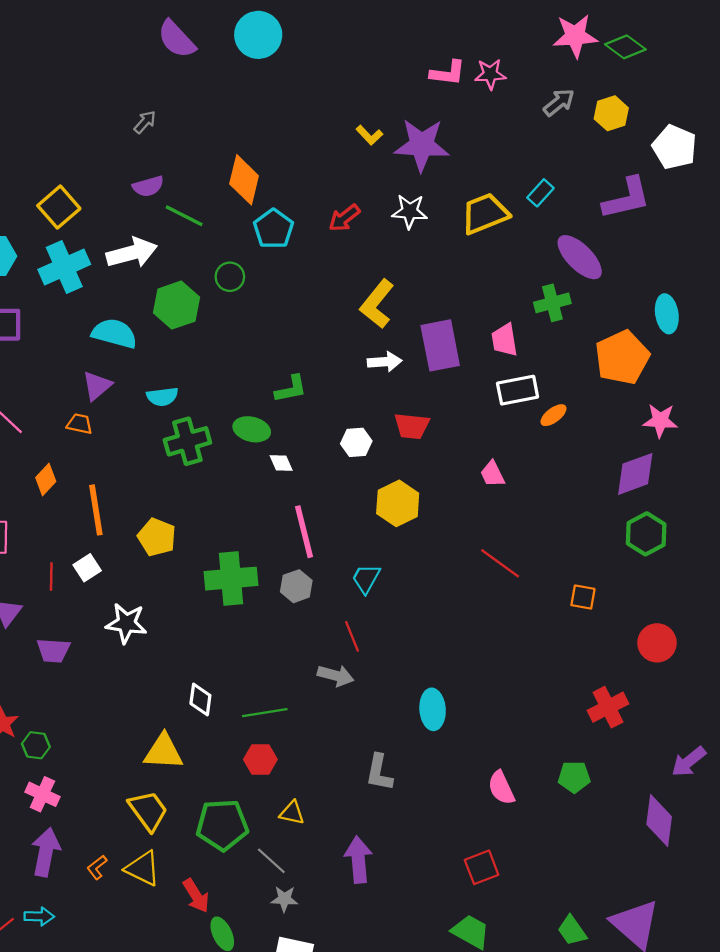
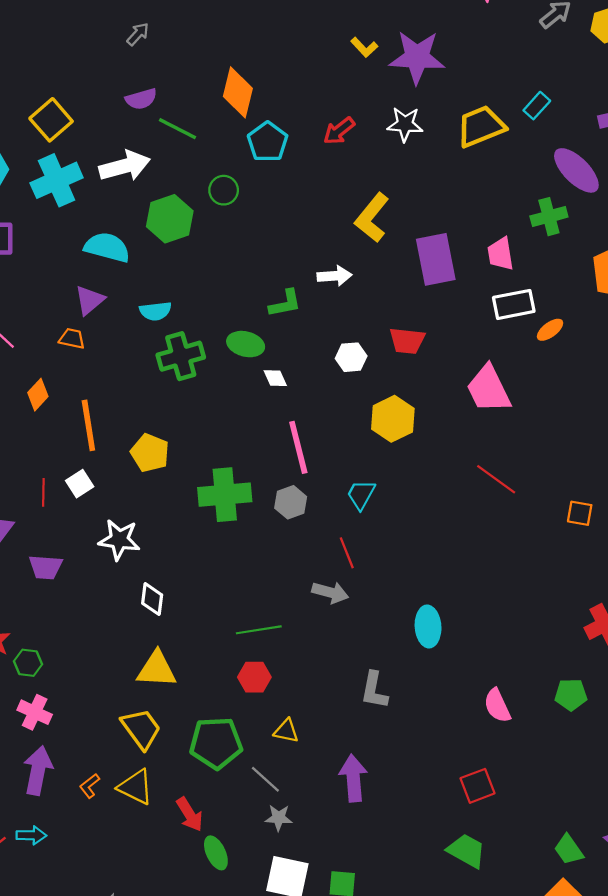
white arrow: (385, 362) -> (335, 276), moved
pink trapezoid: (492, 474) -> (488, 389), size x1.8
white diamond: (200, 700) -> (152, 599), moved

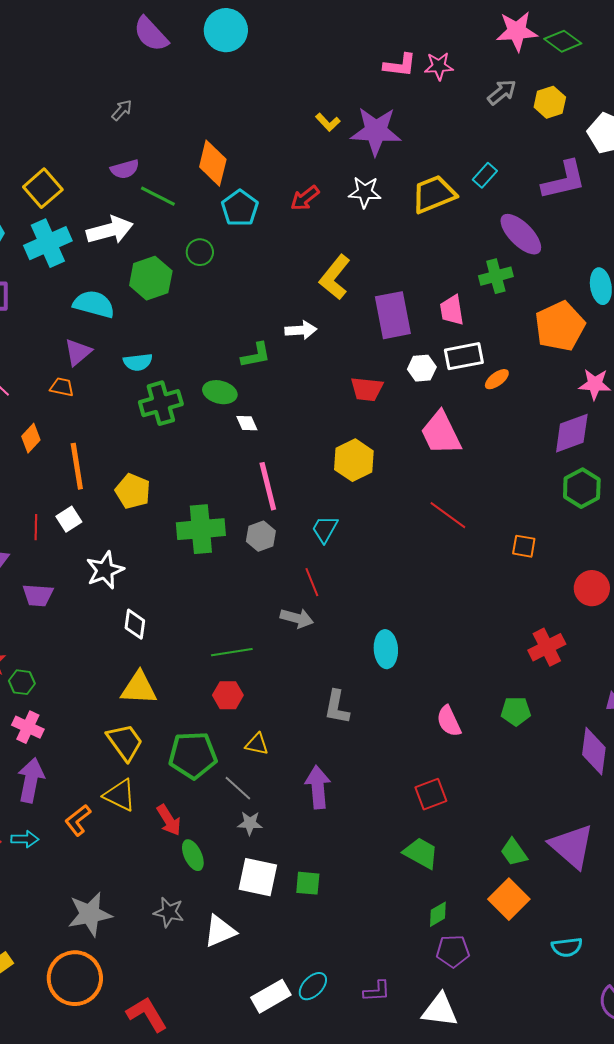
white hexagon: (351, 357) -> (422, 368), moved
white star: (119, 540) -> (105, 570), turned -30
orange L-shape: (90, 786) -> (78, 820), moved, size x1.4

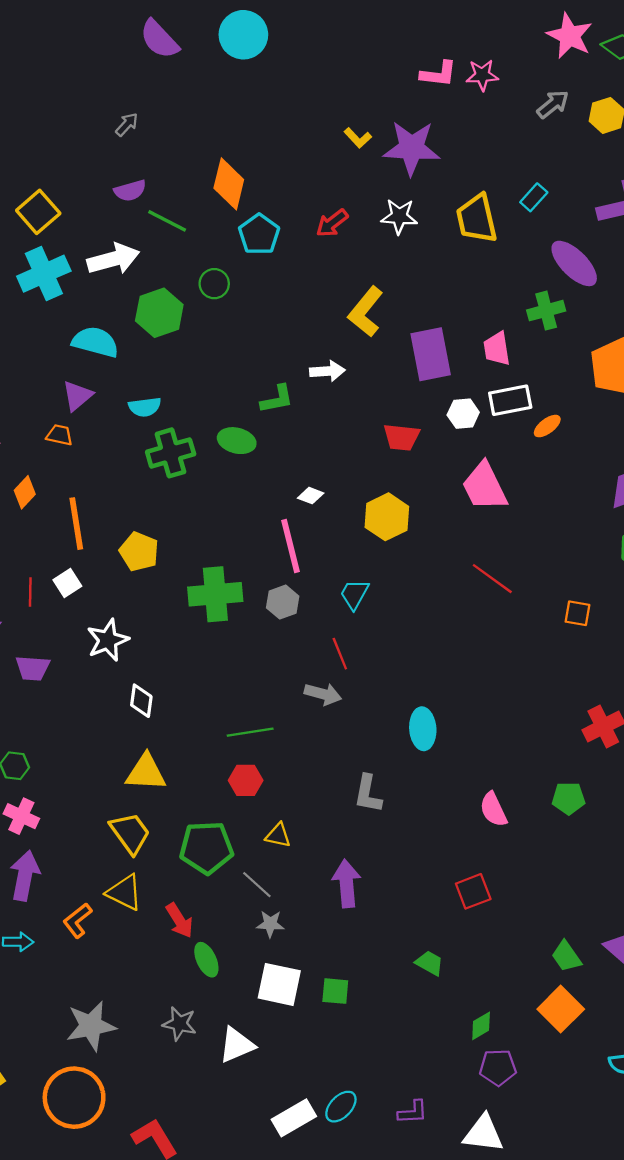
pink star: (517, 31) -> (570, 36), turned 30
yellow trapezoid: (434, 194) -> (477, 219), turned -81
white diamond: (247, 423) -> (311, 496), moved, turned -45
green trapezoid: (421, 853) -> (430, 963), moved, size x0.7

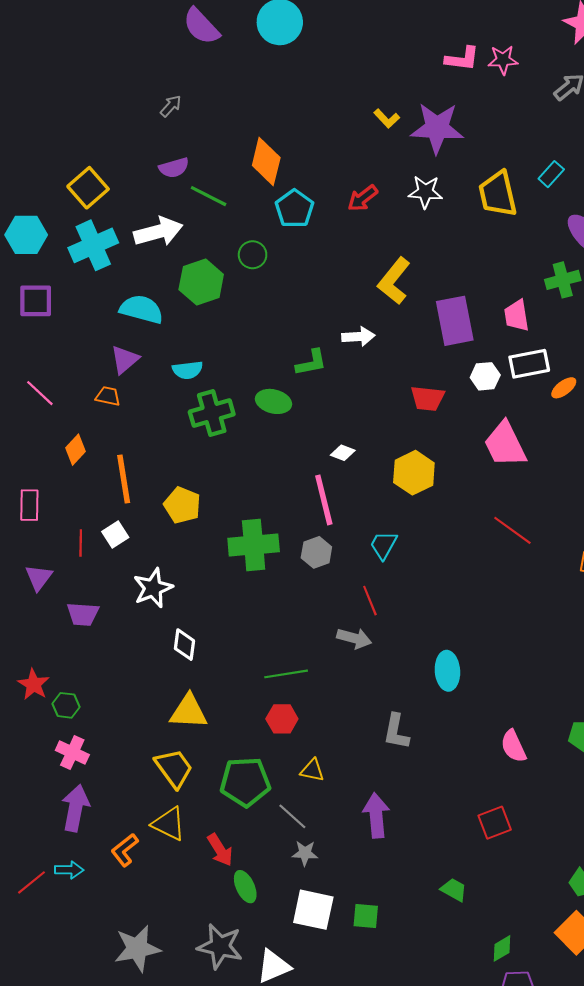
gray star: (179, 1024) -> (220, 946), size x1.4

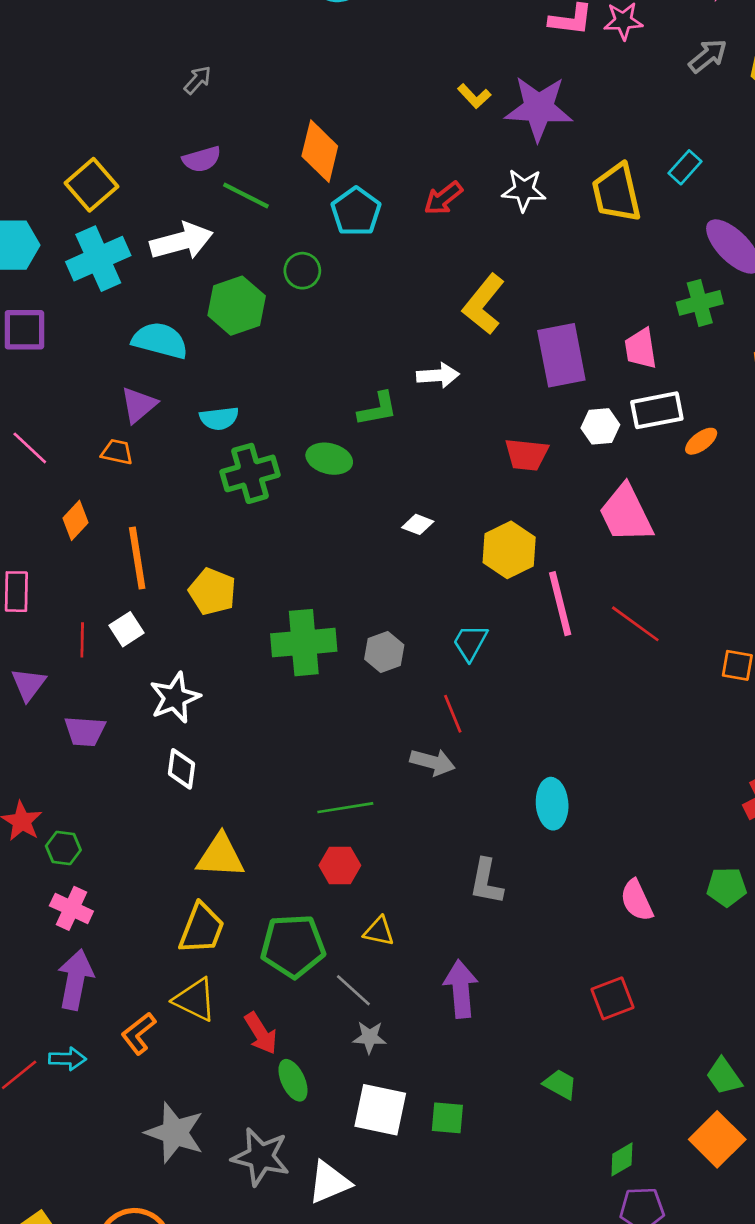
pink line: (324, 500) -> (560, 604), moved
white diamond: (184, 645) -> (182, 769), moved
yellow trapezoid: (174, 768) -> (202, 929), turned 57
gray star: (137, 948) -> (175, 1133), moved, turned 30

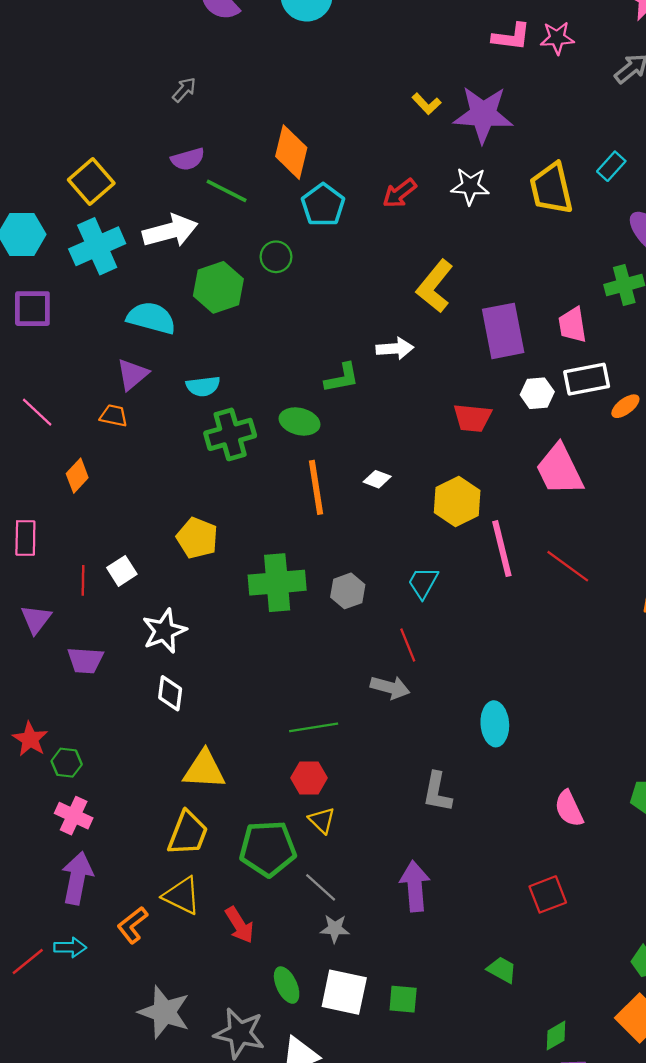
orange line: (137, 558) -> (316, 487), moved
yellow triangle: (379, 931) -> (322, 820), moved, turned 32
green ellipse: (293, 1080) -> (287, 985), moved

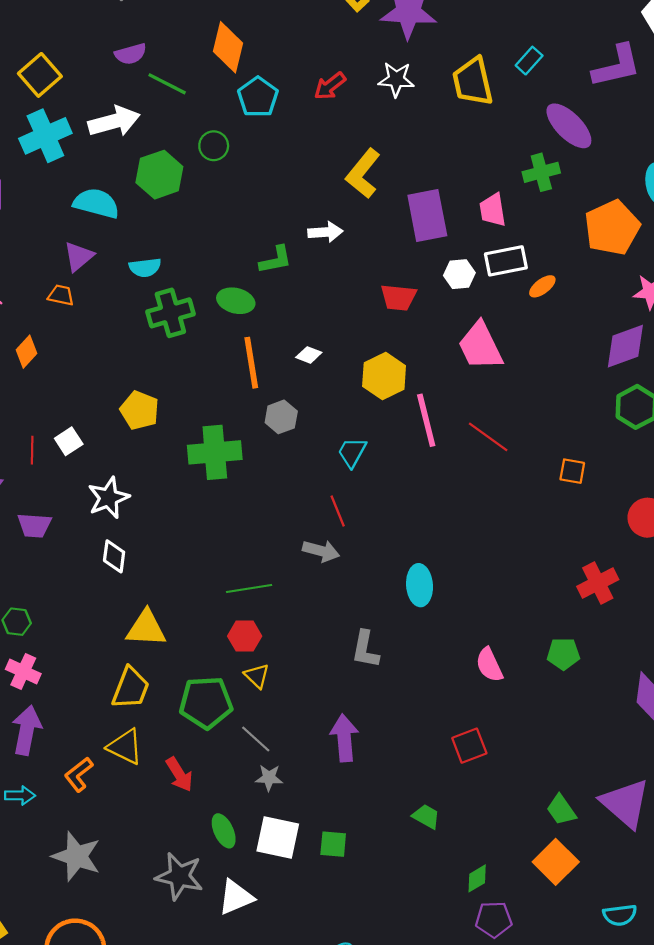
gray hexagon: (348, 591) -> (281, 417), moved
gray star: (164, 1012) -> (76, 856), moved

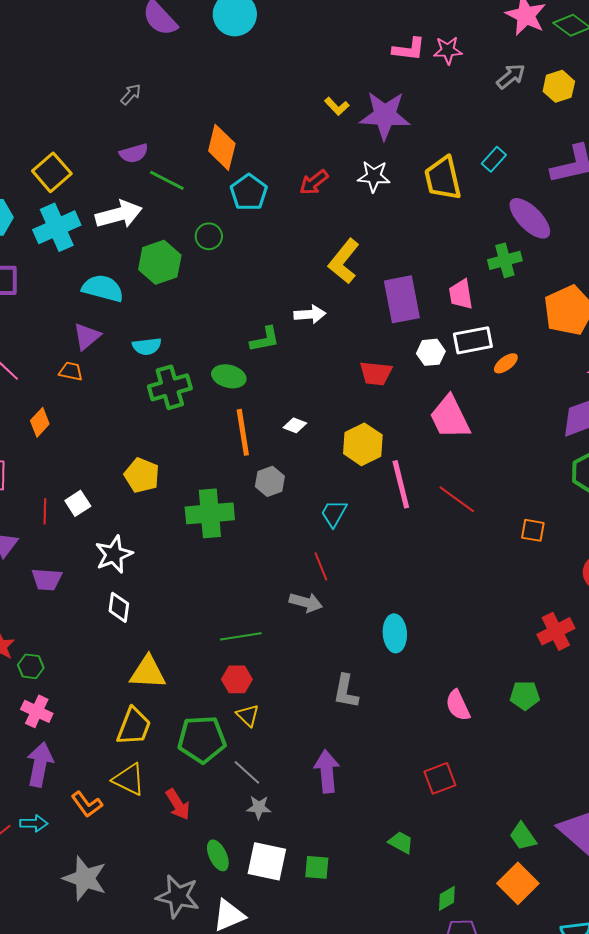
orange L-shape: (79, 774) -> (87, 804), turned -88

